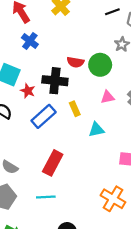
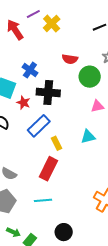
blue cross: (30, 41) -> (30, 70), moved
red semicircle: (75, 62) -> (70, 59), moved
yellow rectangle: (75, 109) -> (56, 143), moved

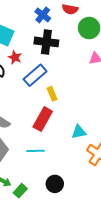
blue cross: (30, 70) -> (43, 15), moved
red star: (23, 103) -> (15, 57), moved
cyan triangle: (88, 137) -> (79, 132), moved

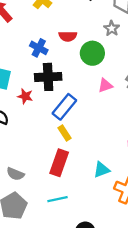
red star: (15, 57) -> (25, 96), moved
blue rectangle: (35, 75) -> (64, 107), moved

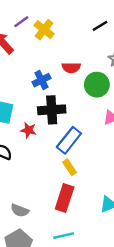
blue cross: (39, 48) -> (42, 80), turned 36

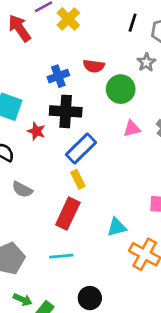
black line: (100, 26) -> (133, 23), turned -49
gray semicircle: (20, 210) -> (22, 189), moved

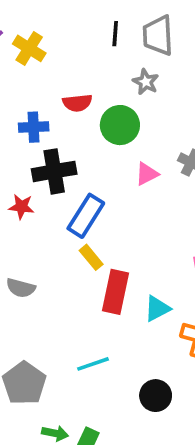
blue cross: (58, 76) -> (34, 127), turned 30
red rectangle: (68, 214) -> (116, 292), moved
black circle: (90, 298) -> (156, 396), moved

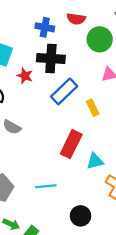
yellow rectangle: (91, 257) -> (93, 108), moved

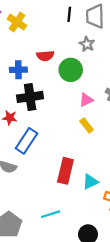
blue rectangle: (64, 91) -> (26, 141), moved
yellow rectangle: (93, 108) -> (87, 125), moved

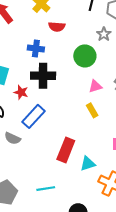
red semicircle: (45, 56) -> (57, 27), moved

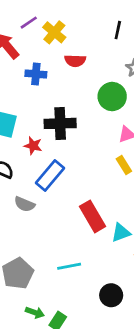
blue cross: (36, 49) -> (36, 74), moved
red rectangle: (66, 150) -> (92, 216), turned -50

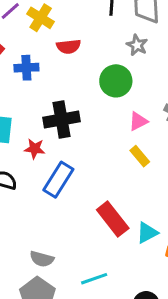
gray semicircle: (25, 204) -> (42, 259), moved

